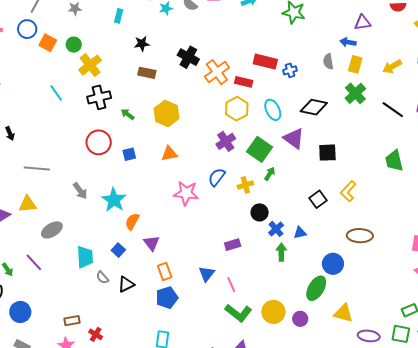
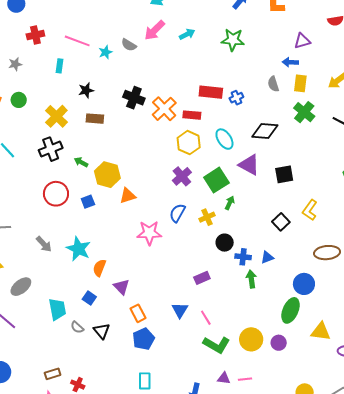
yellow cross: (90, 65) -> (56, 116), moved
yellow hexagon: (167, 113) -> (107, 175), moved
green square: (260, 149) -> (216, 180), turned 30
blue cross: (276, 229) -> (243, 257), turned -35
black triangle: (126, 284) -> (102, 331), turned -36

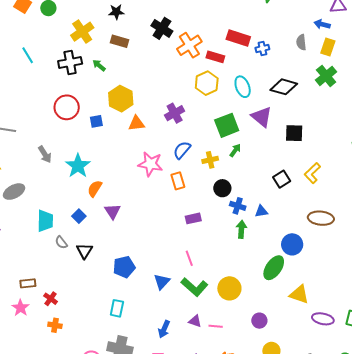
green arrow: (81, 162) -> (99, 65), moved
purple cross: (182, 176) -> (175, 113), moved
blue triangle: (180, 310) -> (162, 282), moved
orange rectangle: (138, 313) -> (178, 181), moved
purple circle: (279, 343) -> (259, 321), moved

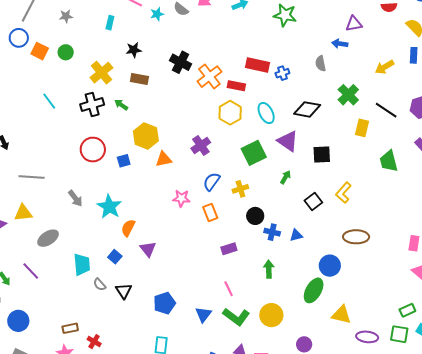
yellow rectangle: (328, 47) -> (362, 128), moved
green arrow: (235, 150) -> (286, 177), moved
pink star: (150, 164) -> (181, 198), size x0.7
green arrow: (241, 229) -> (269, 269), moved

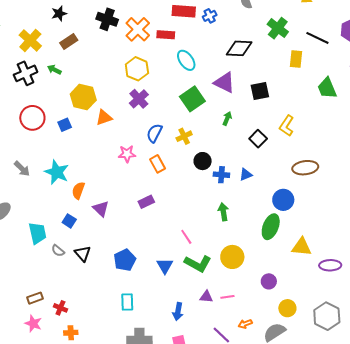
brown rectangle: (139, 79) -> (69, 41), turned -36
yellow hexagon: (230, 113) -> (137, 69), moved
cyan ellipse: (266, 113) -> (186, 60), moved
purple rectangle: (229, 249) -> (146, 202), moved

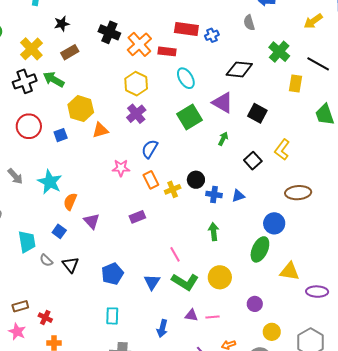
green arrow: (54, 70) -> (54, 79), size x1.5
black square: (260, 91) -> (257, 113), turned 36
yellow cross: (184, 136) -> (173, 189), moved

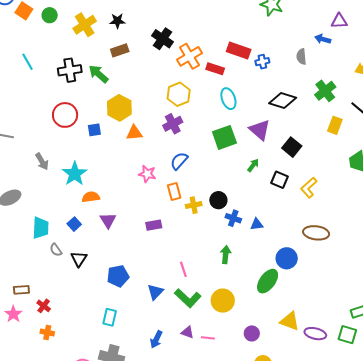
yellow cross: (31, 49) -> (85, 25), moved
black square: (253, 161) -> (280, 180), moved, turned -36
orange semicircle: (70, 202) -> (91, 197), turned 48
yellow triangle: (290, 271) -> (290, 321), moved

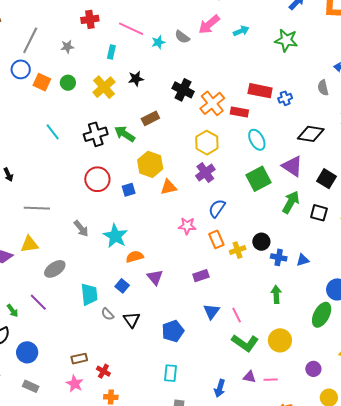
brown rectangle: (120, 50) -> (150, 118), moved
green arrow: (253, 165) -> (291, 202), size x1.6
blue triangle: (155, 292) -> (212, 311), moved

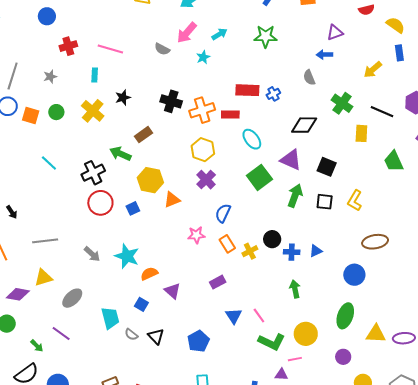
cyan star: (158, 42) -> (203, 57), moved
orange cross: (212, 103) -> (202, 110), turned 30
black cross: (96, 134) -> (93, 173), moved
green ellipse: (322, 315) -> (345, 316), moved
pink line: (271, 380) -> (295, 359), moved

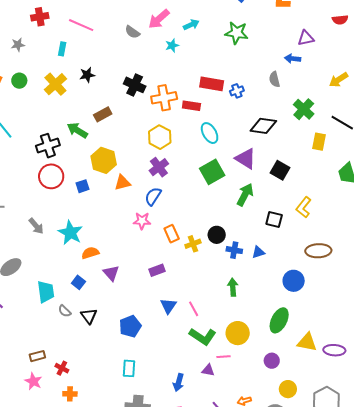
black square: (325, 202) -> (274, 219), moved
blue semicircle: (223, 213) -> (153, 196), moved

